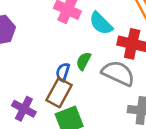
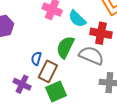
green semicircle: (84, 61) -> (65, 47), size x1.6
blue semicircle: (63, 72) -> (36, 59), moved

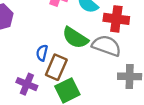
green semicircle: (65, 47) -> (75, 38), turned -80

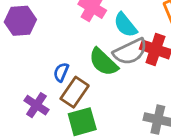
gray semicircle: (106, 46) -> (130, 52), moved, turned 124

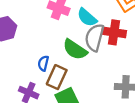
gray semicircle: (130, 52) -> (95, 38), turned 140

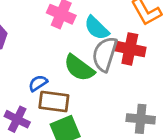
blue semicircle: (43, 63) -> (38, 83), turned 40
brown rectangle: (57, 77) -> (54, 102), turned 70

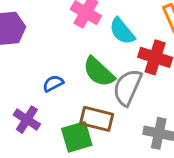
gray semicircle: (105, 54) -> (127, 87), moved
brown rectangle: (54, 102) -> (97, 119), moved

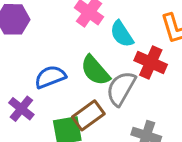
blue semicircle: (53, 83) -> (50, 77), size x1.5
brown rectangle: (97, 119) -> (88, 115), turned -56

